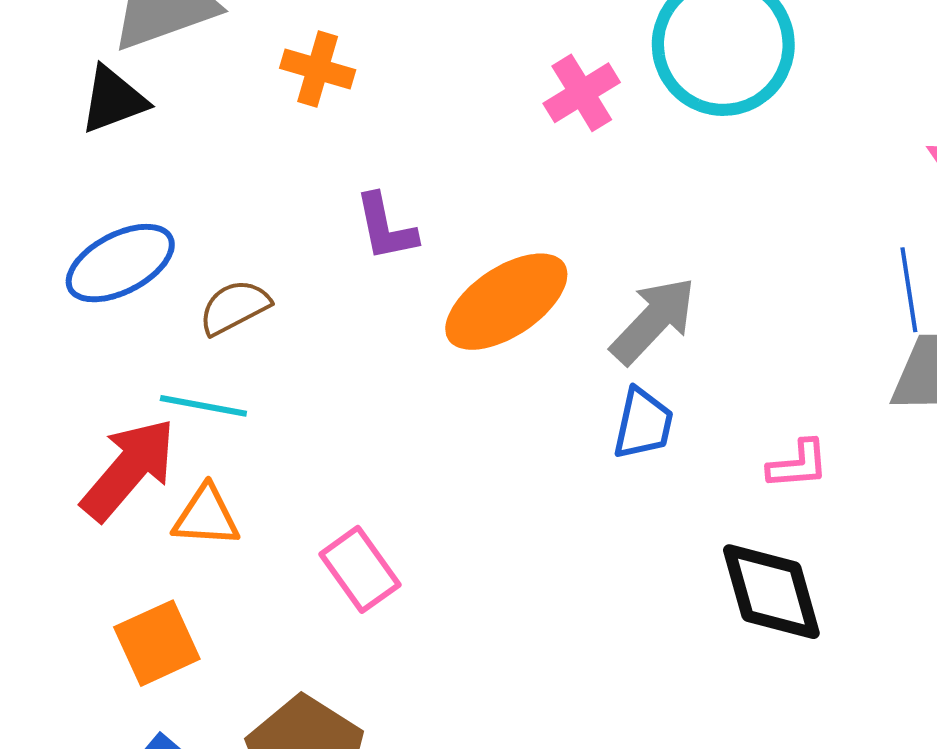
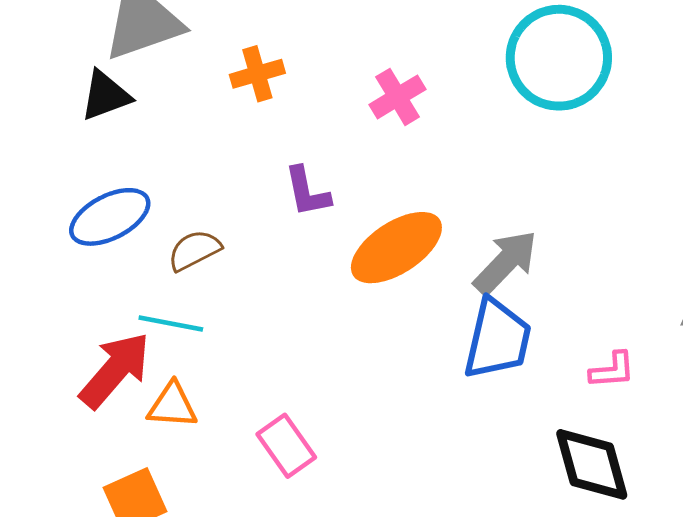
orange cross: (318, 69) -> (257, 74), turned -33
pink cross: (582, 93) -> (398, 97), moved
blue trapezoid: (643, 424) -> (497, 339), size x1.5

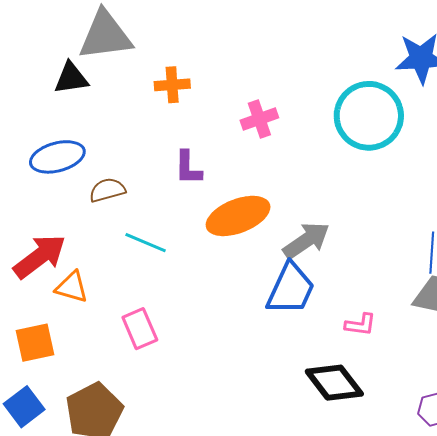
cyan line: (171, 323) -> (146, 243), moved
black diamond: (592, 464) -> (334, 383), turned -34

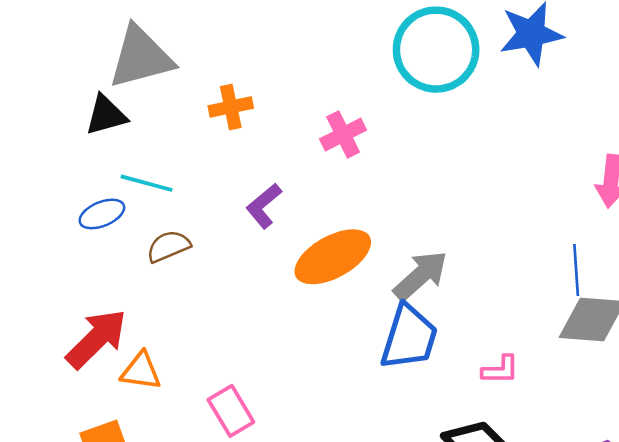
cyan circle: (369, 116) -> (436, 50), moved
blue ellipse: (57, 157) -> (102, 214), size x0.7
purple L-shape: (188, 168) -> (264, 206), turned 57
cyan line: (146, 243) -> (146, 183), moved

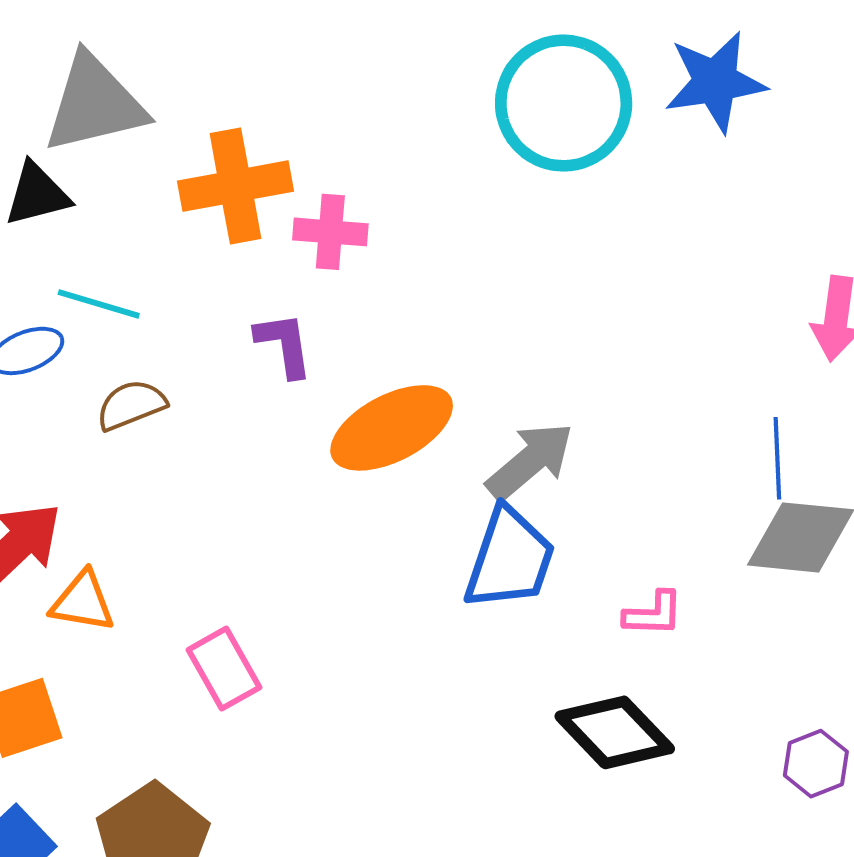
orange cross: (231, 107) -> (235, 186), size x1.6
pink cross: (343, 135) -> (330, 232), moved, turned 30
purple L-shape: (264, 206) -> (284, 344), turned 120

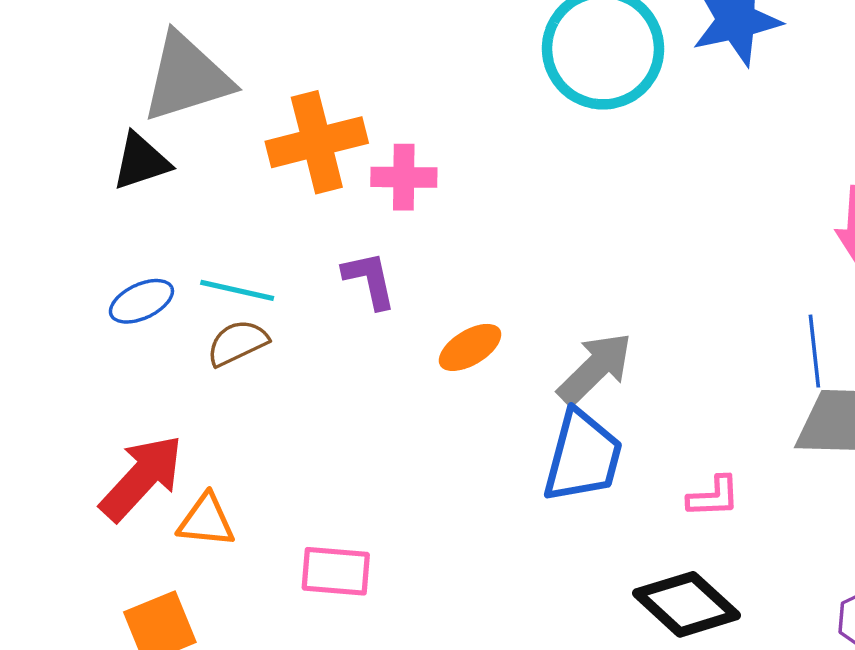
cyan line: (99, 304) -> (237, 290), moved
orange ellipse: (392, 428) -> (470, 347), size x0.6
pink rectangle: (224, 669) -> (336, 571), turned -52

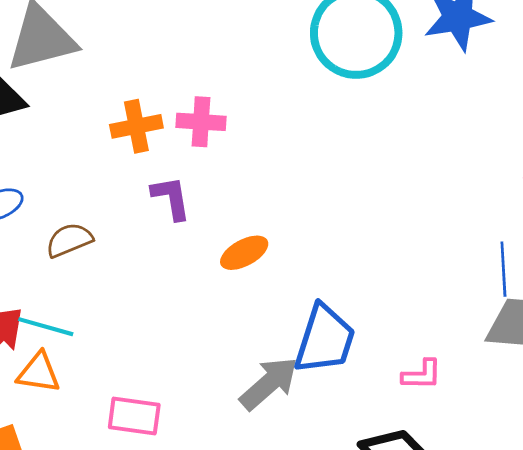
orange cross: (317, 142) -> (136, 126), moved, size x0.7
cyan line: (237, 290) -> (46, 327), moved
gray arrow: (595, 369) -> (269, 383), moved

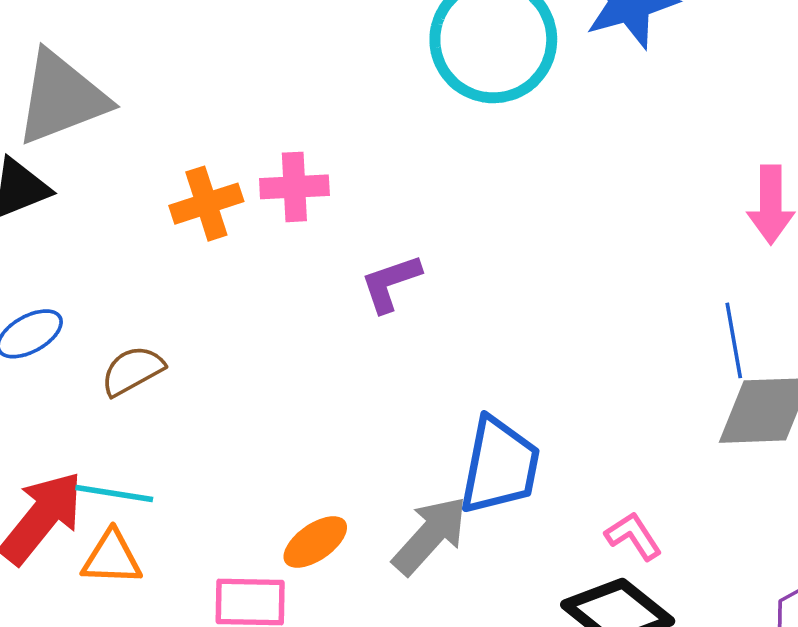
purple L-shape: (171, 198) -> (391, 283), moved, turned -93
orange ellipse: (244, 253) -> (315, 542), moved
pink L-shape: (422, 375) -> (633, 536), moved, turned -117

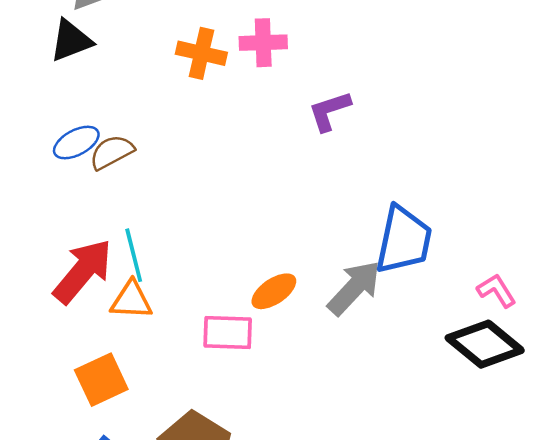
orange cross: (206, 204) -> (201, 53), turned 30
brown semicircle: (132, 371) -> (112, 152), moved
cyan line: (114, 494) -> (134, 255), turned 66

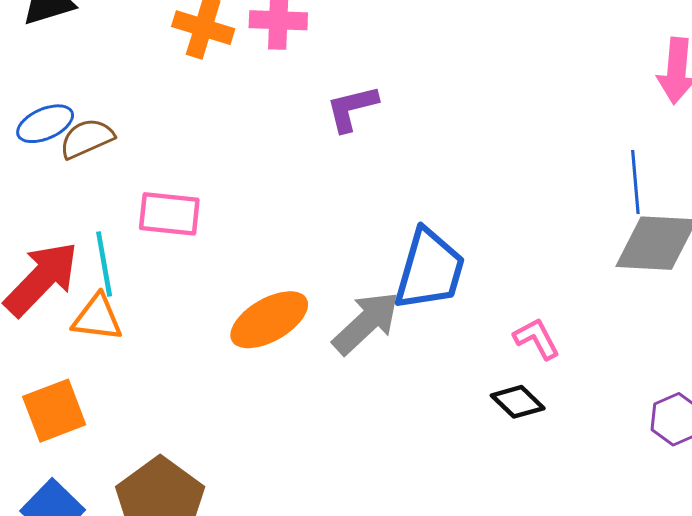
orange ellipse: (274, 291) -> (269, 320), size x1.4
pink rectangle: (228, 333) -> (169, 214), moved
black diamond: (485, 344) -> (518, 402), size x0.6

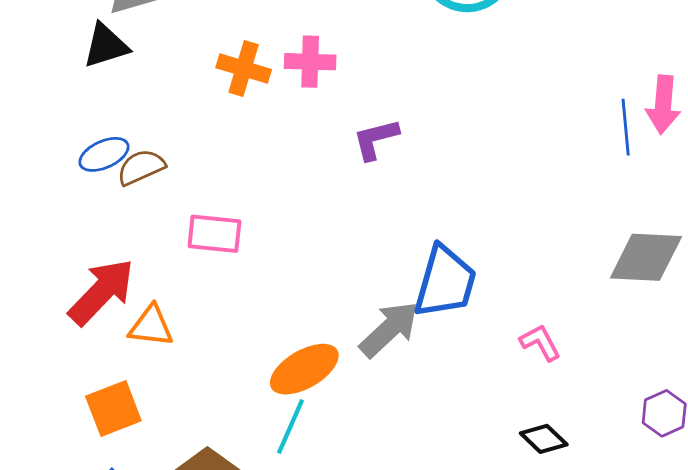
blue line: (635, 182) -> (626, 127), moved
cyan line: (104, 264) -> (291, 427), moved, turned 34
orange ellipse: (269, 320) -> (304, 369), moved
black diamond: (518, 402) -> (544, 439), moved

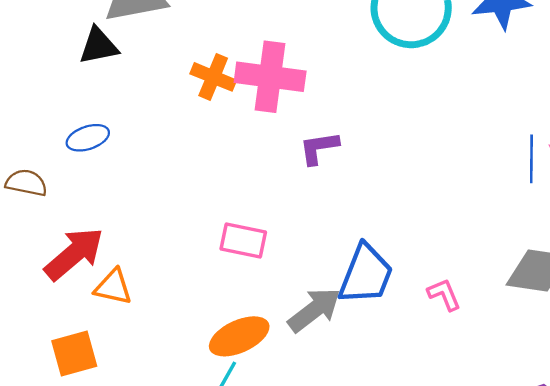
pink cross: (310, 62) -> (270, 77), size x1.6
brown semicircle: (141, 167) -> (26, 183), moved, turned 30
pink rectangle: (214, 234) -> (243, 240), moved
pink L-shape: (540, 342) -> (444, 295), moved

